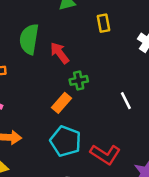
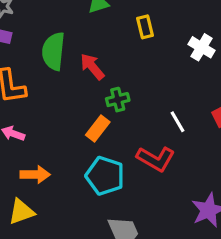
red L-shape: (105, 154) -> (156, 159), moved

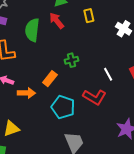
red arrow: (92, 67) -> (57, 21), moved
orange rectangle: (98, 128) -> (50, 79), moved
orange arrow: (35, 175) -> (26, 93), moved

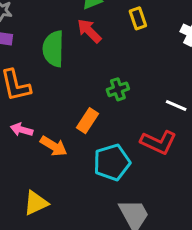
white line: (108, 74) -> (176, 106), turned -32
orange arrow: (26, 93) -> (54, 146), turned 36
cyan pentagon: (63, 107) -> (112, 162), turned -30

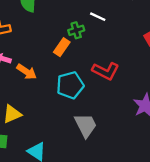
white line: (176, 106) -> (98, 17), moved
orange rectangle: (87, 121) -> (62, 47), moved

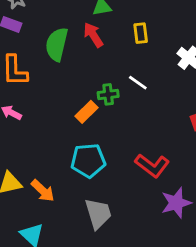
red L-shape: (106, 71) -> (152, 166), moved
orange arrow: (27, 72) -> (43, 191), moved

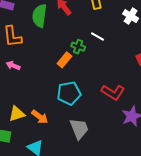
green cross: (108, 94) -> (78, 47), turned 32

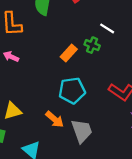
green cross: (78, 47) -> (92, 45), moved
orange arrow: (40, 117) -> (55, 119), moved

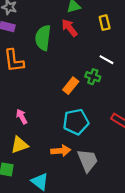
pink arrow: (11, 57) -> (22, 117), moved, turned 40
orange arrow: (55, 119) -> (61, 151), turned -42

